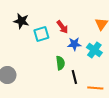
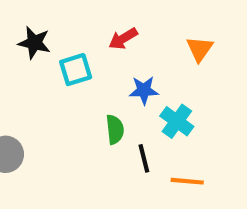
red arrow: (62, 27) -> (123, 39), moved, turned 96
cyan cross: (94, 50) -> (177, 121), moved

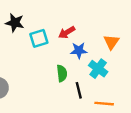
red arrow: (123, 39) -> (67, 32), moved
orange triangle: (200, 49) -> (111, 42), moved

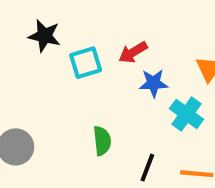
green semicircle: (62, 73) -> (102, 141), moved
black line: (79, 90) -> (147, 168), moved, turned 35

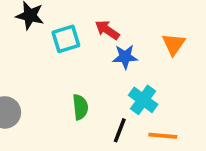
red arrow: (133, 52) -> (107, 30), turned 65
cyan cross: (186, 114) -> (143, 100), moved

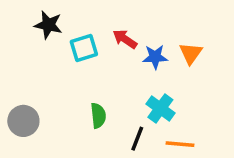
blue star: (125, 57) -> (155, 57), moved

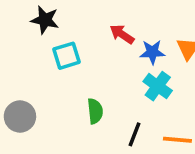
cyan square: (84, 48) -> (66, 56), moved
cyan cross: (160, 108) -> (158, 86), moved

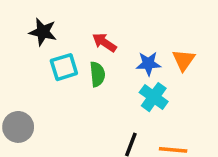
red arrow: (122, 34) -> (104, 42), moved
green semicircle: (95, 111) -> (97, 74), moved

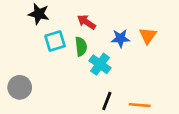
cyan cross: (154, 97) -> (100, 64), moved

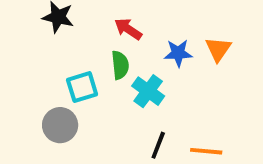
cyan square: (55, 41) -> (82, 87), moved
gray circle: (20, 87) -> (60, 125), moved

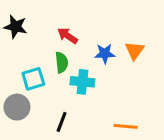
cyan cross: (148, 91) -> (82, 82), turned -30
black line: (158, 145) -> (62, 122), moved

